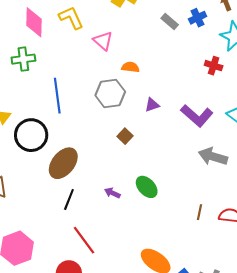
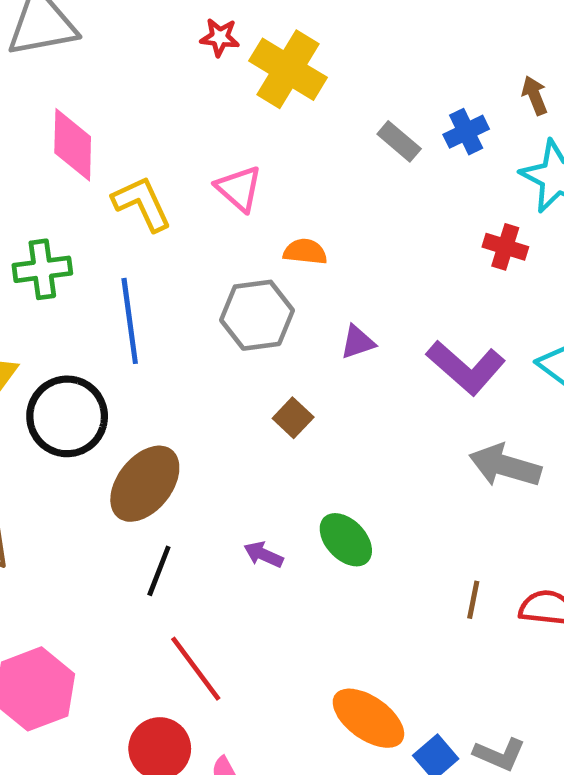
yellow L-shape: (71, 18) -> (142, 204), moved
green cross: (23, 59) -> (42, 269), moved

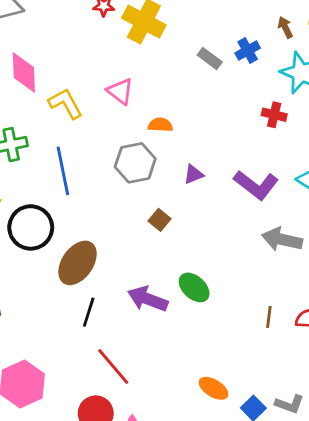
purple arrow: (263, 554) -> (148, 299), size x1.8
orange ellipse: (368, 718) -> (214, 388), size x0.7

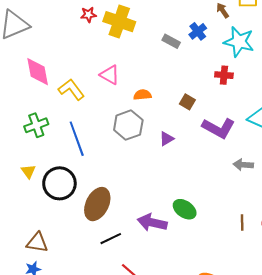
purple triangle: (194, 174) -> (167, 139), moved
brown square: (160, 220) -> (187, 102), moved
gray arrow: (282, 239) -> (243, 165), size x0.7
black line: (89, 312) -> (111, 239), turned 55

